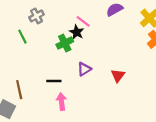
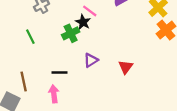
green line: (22, 37) -> (30, 37), moved
pink arrow: (61, 102) -> (54, 94), moved

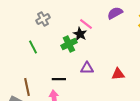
purple triangle: (91, 60) -> (87, 68), turned 32
red triangle: (126, 67) -> (118, 74), turned 48

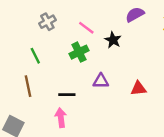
pink line: (86, 24) -> (86, 28), moved
black star: (80, 34) -> (113, 40), moved
brown line: (27, 87) -> (28, 86), moved

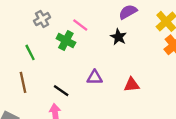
black star: (113, 40) -> (118, 37), moved
green cross: (79, 52) -> (66, 41), moved, turned -36
black line: (67, 95) -> (61, 91), turned 35

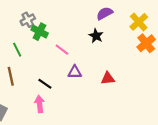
pink line: (80, 25) -> (62, 50), moved
green cross: (66, 41) -> (40, 32), moved

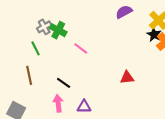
gray cross: (28, 20) -> (44, 27), moved
black star: (96, 36) -> (154, 34), moved
purple triangle: (75, 72) -> (84, 107), moved

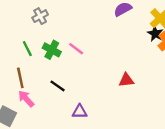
gray cross: (44, 27) -> (40, 16), moved
green cross: (58, 30) -> (52, 50), moved
pink arrow: (58, 103) -> (26, 99), moved, turned -35

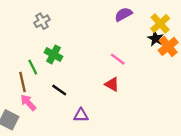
green line: (27, 49) -> (33, 67), moved
pink line: (76, 49) -> (118, 59), moved
red triangle: (126, 80) -> (112, 84), moved, turned 35

